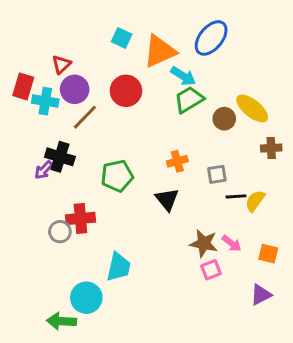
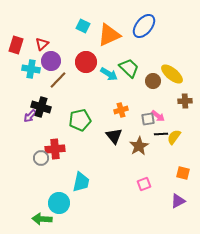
cyan arrow: (183, 76) -> (109, 74), moved
red rectangle: (23, 86) -> (16, 45), moved
green trapezoid: (189, 100) -> (129, 68), turned 75
brown star: (204, 243) -> (139, 146), moved, turned 30
pink arrow: (232, 243) -> (158, 116), moved

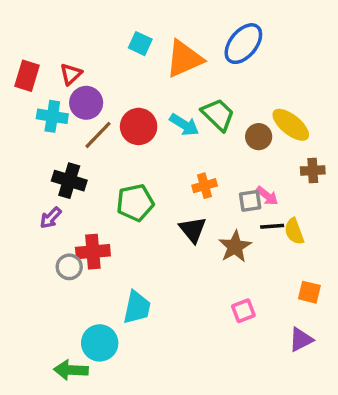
red circle: (86, 62) -> (139, 126), moved
purple arrow: (30, 116) -> (51, 218), moved
yellow semicircle: (174, 137) -> (294, 231), turned -56

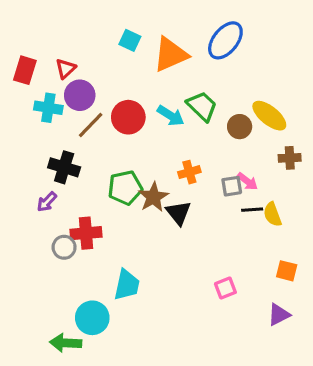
brown star: (235, 247) -> (153, 197), moved

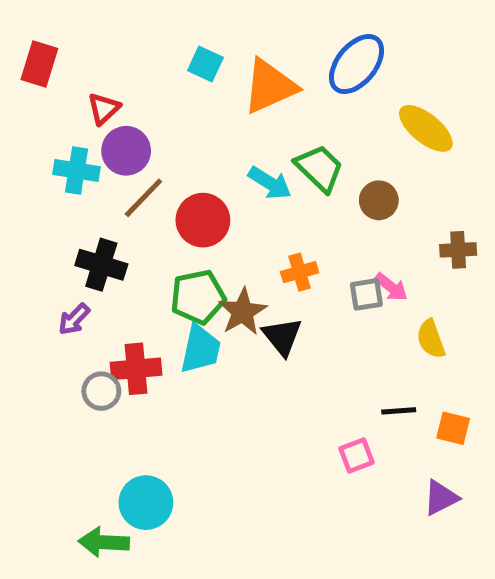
red rectangle: (25, 70) -> (39, 64), moved
yellow ellipse: (269, 116) -> (426, 128), moved
red circle: (128, 117) -> (203, 220), moved
black line: (252, 210) -> (399, 411), moved
cyan trapezoid: (127, 285) -> (200, 349), moved

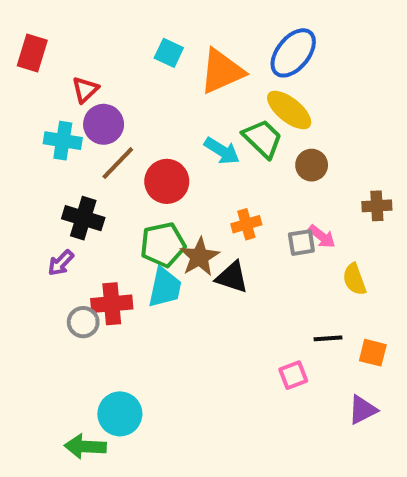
yellow ellipse: (426, 128) -> (289, 110), moved
black triangle: (282, 337) -> (232, 277), turned -33

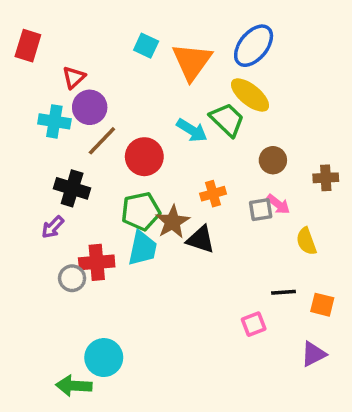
orange triangle: (222, 71) -> (192, 62), turned -30
brown circle: (312, 165) -> (273, 160), moved

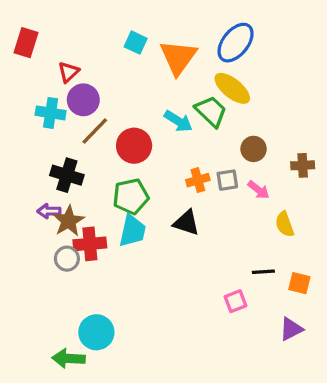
gray square: (261, 210) -> (227, 180), moved
brown star: (172, 222) -> (69, 221), moved
purple arrow: (53, 227) -> (49, 211), turned 45

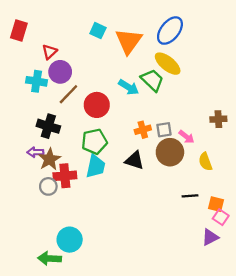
brown circle: (254, 149) -> (170, 152), moved, size x1.5
pink square: (236, 301) -> (221, 217), moved, turned -35

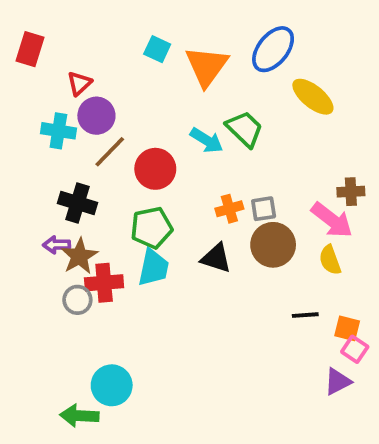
yellow ellipse: (168, 64) -> (313, 97), moved
pink arrow: (186, 137) -> (332, 220), moved, size x1.6

